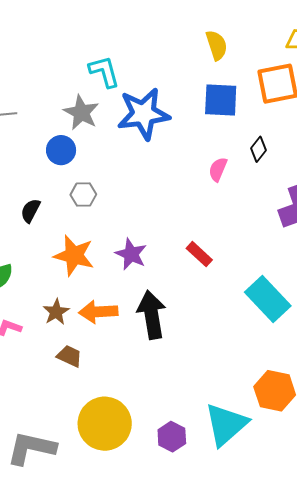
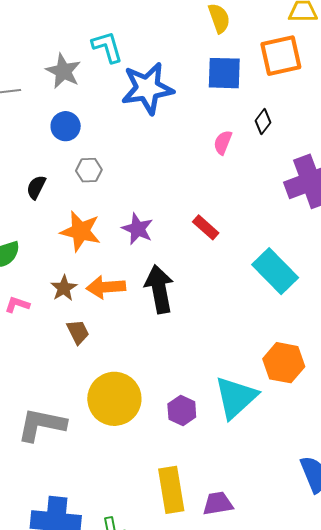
gray star: (81, 112) -> (63, 71), moved
brown trapezoid: (69, 356) -> (78, 332), turned 40

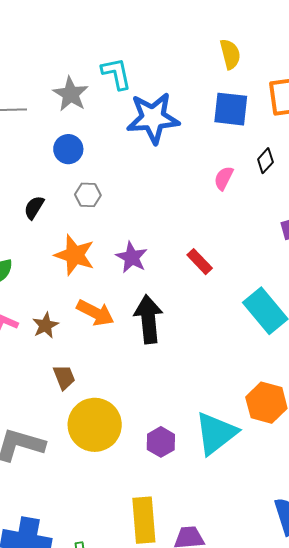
orange arrow: (106, 287) -> (95, 313), turned -153
brown star: (64, 288) -> (45, 325), moved
brown trapezoid: (78, 332) -> (64, 377), moved

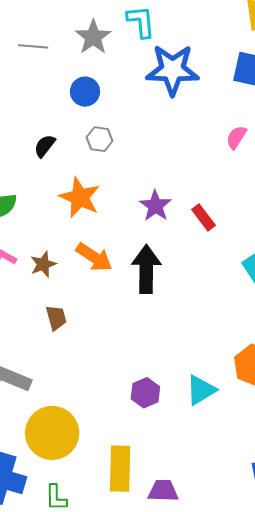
purple star: (132, 257) -> (155, 206), moved
yellow circle: (95, 425) -> (52, 433), moved
cyan triangle: (216, 433) -> (201, 390), size x0.7

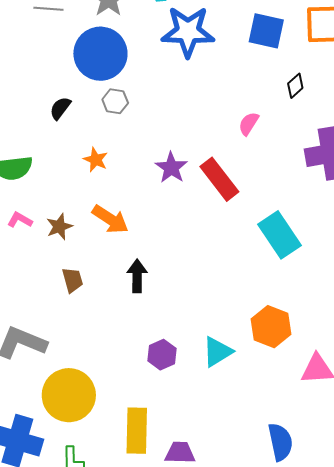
blue circle: (85, 92) -> (100, 54), size x1.8
pink semicircle: (236, 137) -> (249, 124), moved
orange star: (80, 198) -> (96, 160), size x0.6
red rectangle: (203, 217) -> (219, 179), size x1.6
black arrow: (146, 269) -> (137, 276), moved, size x0.7

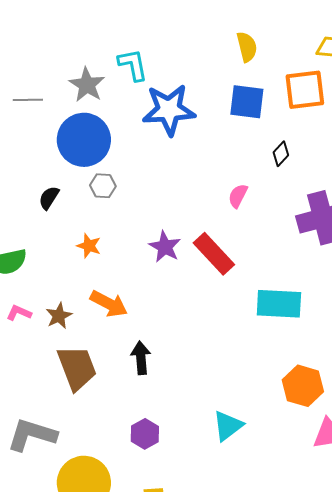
cyan rectangle: (279, 235) -> (279, 304), turned -48
brown trapezoid: (72, 280) -> (77, 368), size x1.8
orange hexagon: (271, 327) -> (303, 386), moved
purple hexagon: (162, 355) -> (145, 434), moved

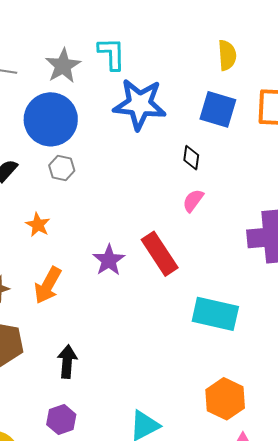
black diamond: (281, 154) -> (191, 158), moved, turned -45
purple star: (165, 247) -> (109, 260), moved
orange arrow: (109, 304) -> (48, 285), turned 81
black arrow: (141, 358) -> (67, 362), moved

